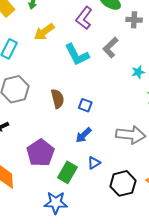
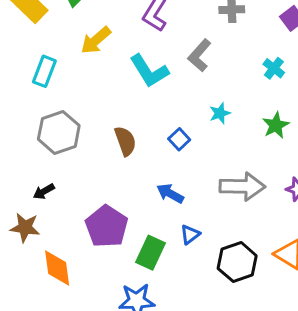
cyan star: (138, 72) -> (220, 113), moved
blue square: (85, 105) -> (179, 139), moved, turned 32
blue arrow: (84, 135) -> (170, 193), turned 78

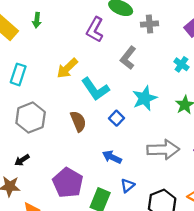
yellow arrow: (96, 40) -> (67, 68), moved
cyan L-shape: (149, 71) -> (95, 89), moved
cyan star: (220, 113) -> (145, 98), size x1.6

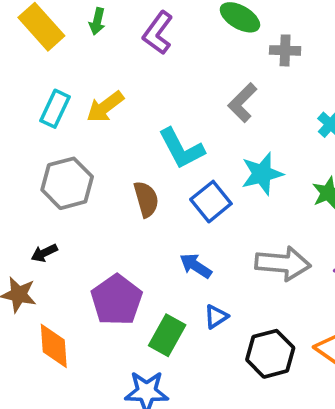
purple L-shape: (95, 30) -> (158, 33), moved
yellow arrow: (67, 68) -> (105, 107), moved
blue square: (116, 118) -> (211, 202), size x1.5

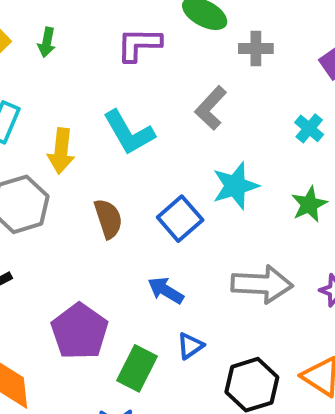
green arrow: (97, 21) -> (47, 42), moved
purple L-shape: (158, 33) -> (139, 44), moved, turned 57
yellow arrow: (105, 107) -> (61, 151), moved, turned -45
cyan L-shape: (181, 149) -> (129, 133), moved

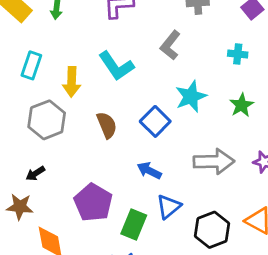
cyan cross: (309, 128) -> (238, 54), turned -30
blue triangle: (190, 346) -> (169, 207), size x1.4

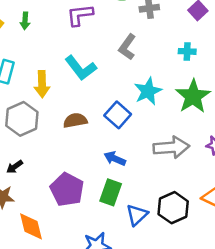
green star: (242, 105) -> (193, 96), size x1.6
brown semicircle: (107, 125) -> (75, 121), turned -75
blue triangle: (169, 207) -> (137, 215), moved
green rectangle: (134, 225) -> (111, 192), moved

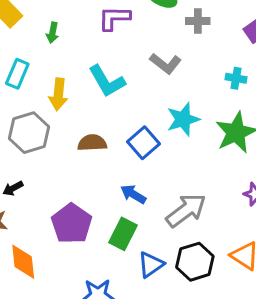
green arrow: (25, 21) -> (53, 33), moved
gray L-shape: (127, 47) -> (166, 64), turned -95
gray arrow: (171, 147) -> (186, 210), moved, turned -40

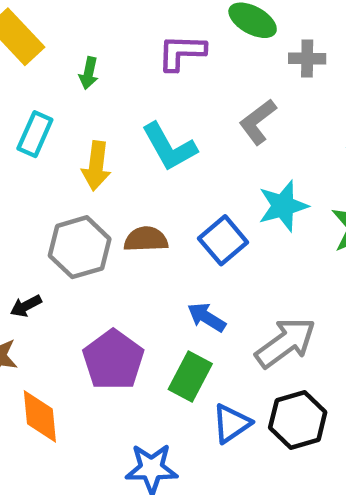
gray L-shape: (166, 64) -> (258, 122), turned 104
gray hexagon: (29, 133) -> (80, 247), moved

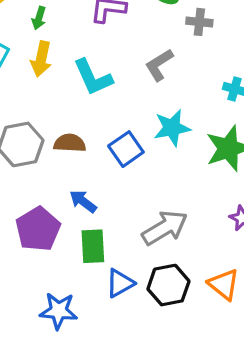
yellow arrow: (96, 166) -> (41, 59), moved
blue arrow: (207, 317) -> (83, 201), moved
green rectangle: (190, 377) -> (93, 246), turned -36

